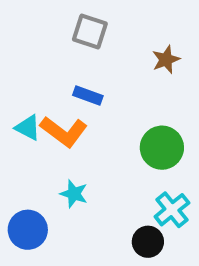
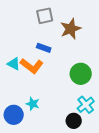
gray square: (90, 32) -> (45, 16), turned -30
brown star: (166, 60) -> (71, 29), moved, size x1.5
cyan star: (74, 194) -> (33, 104), moved

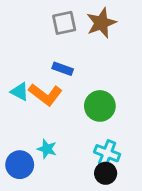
brown star: (71, 29) -> (101, 23), moved
green circle: (81, 74) -> (100, 106), moved
cyan cross: (86, 105) -> (107, 153), moved, turned -30

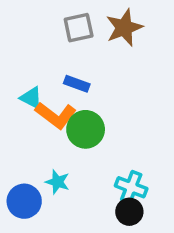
cyan triangle: (20, 92) -> (31, 98), moved
green circle: (100, 106) -> (86, 129), moved

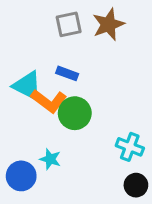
cyan triangle: (31, 98) -> (27, 86), size x1.5
cyan cross: (131, 187) -> (130, 147), moved
black circle: (129, 212) -> (136, 185), moved

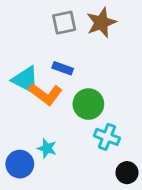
green circle: (75, 113) -> (88, 104), moved
cyan cross: (130, 147) -> (107, 137), moved

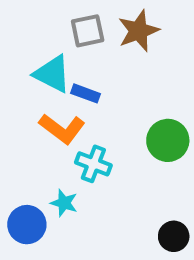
cyan triangle: (26, 80) -> (52, 74), moved
green circle: (88, 104) -> (168, 140), moved
cyan cross: (107, 137) -> (93, 164), moved

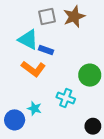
cyan cross: (93, 164) -> (66, 98), moved

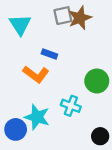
gray square: (47, 17) -> (63, 16), moved
cyan triangle: (28, 40) -> (20, 25), moved, turned 30
cyan star: (34, 108) -> (37, 117), size x1.6

